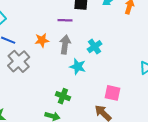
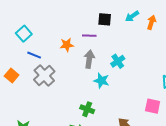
orange star: (42, 40) -> (67, 45), moved
pink square: (112, 93) -> (153, 106), moved

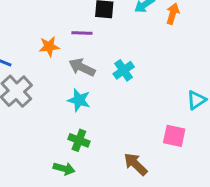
gray arrow: (89, 59) -> (82, 67), turned -72
cyan star: (101, 81) -> (79, 100), moved

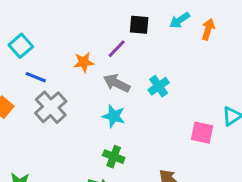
purple line: (82, 33) -> (117, 49), turned -48
pink square: (174, 136) -> (202, 133), moved

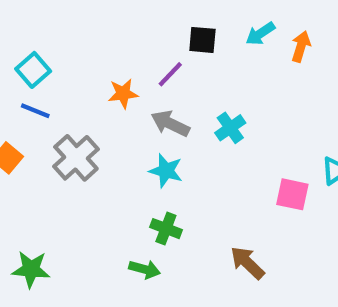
blue line: (36, 77) -> (35, 111), moved

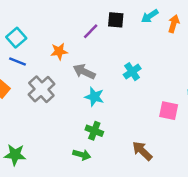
purple line: (170, 74) -> (91, 31), moved
orange star: (123, 94) -> (59, 51), moved
gray arrow: (170, 124) -> (84, 72), moved

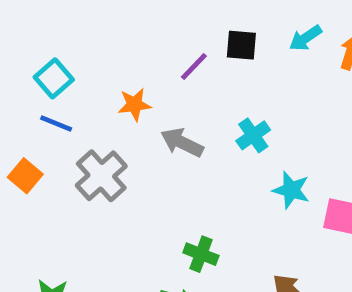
cyan cross: (132, 72) -> (253, 135), moved
cyan star: (94, 97) -> (291, 190), moved

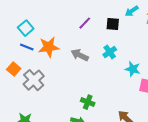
black square: (241, 45) -> (113, 24), moved
orange star: (134, 105) -> (49, 47), moved, size x1.5
gray cross: (101, 176) -> (34, 80), moved
cyan star: (291, 190) -> (133, 69), moved

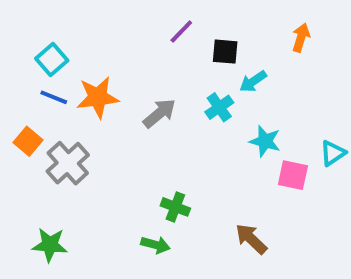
cyan arrow: (132, 11) -> (253, 81), moved
purple line: (85, 23) -> (181, 32), moved
gray arrow: (80, 55) -> (159, 113), turned 114

